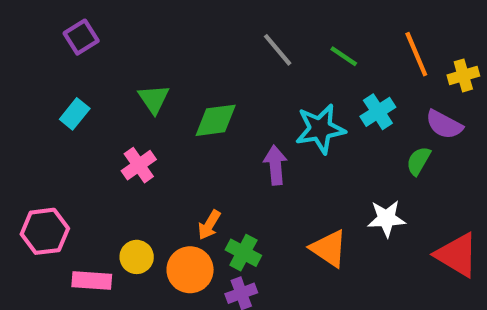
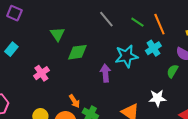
purple square: (81, 37) -> (14, 13), turned -35
orange line: (416, 54) -> (159, 24), moved
green triangle: (154, 99) -> (57, 34), moved
orange arrow: (209, 225) -> (74, 101), turned -64

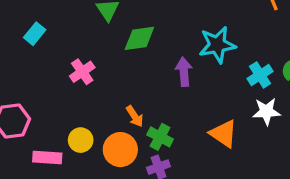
cyan cross: (153, 48) -> (260, 75), moved

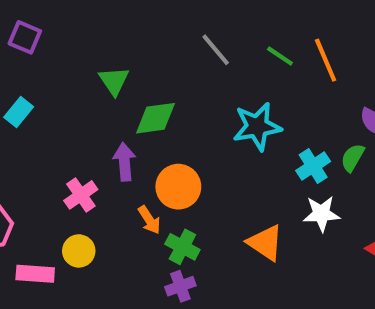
pink cross: (82, 72) -> (81, 195), moved
purple arrow: (184, 72) -> (124, 162), moved
orange circle: (120, 150) -> (178, 187), moved

